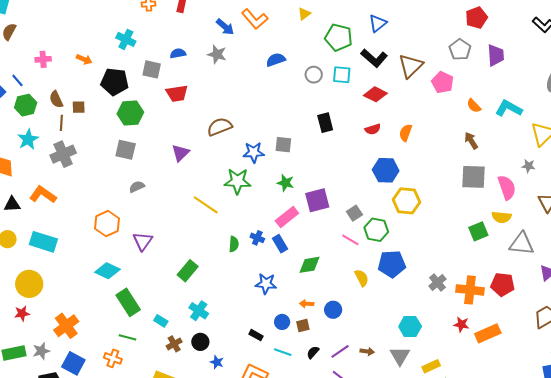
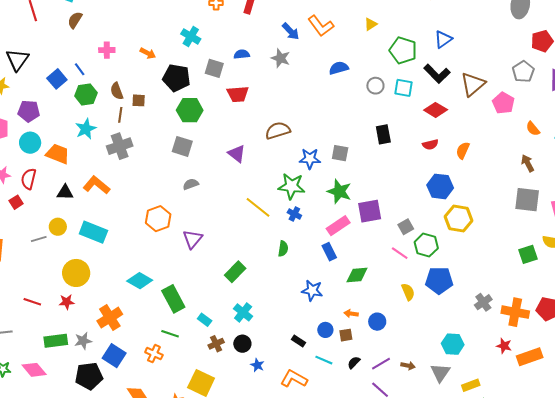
purple triangle: (180, 153) -> (237, 154), turned -42
green star: (286, 183) -> (339, 191), size x1.4
blue cross: (257, 238) -> (294, 214), moved
cyan diamond: (107, 271) -> (140, 281), moved

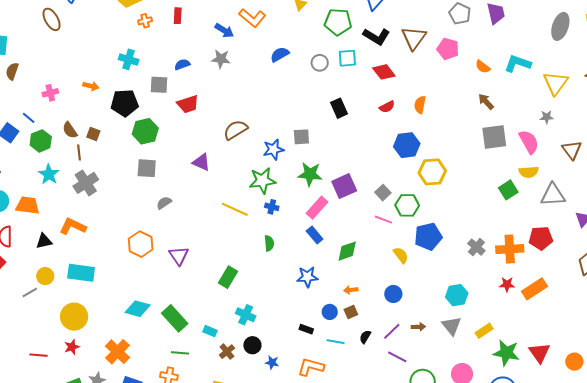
brown square: (139, 100) -> (93, 134), turned 32
red diamond: (436, 110) -> (384, 72), turned 35
blue circle: (377, 322) -> (393, 294), moved

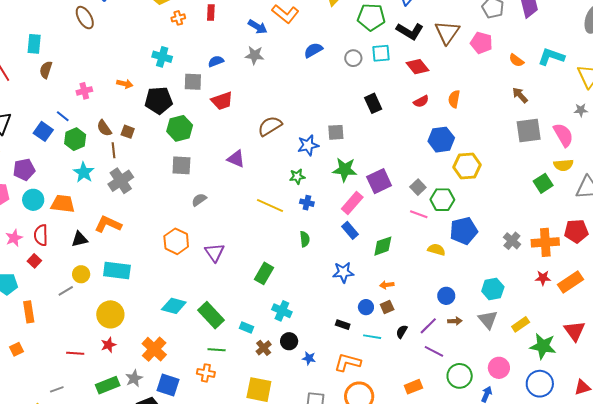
green star: (262, 181) -> (297, 177), size x0.6
yellow semicircle: (401, 255) -> (436, 250), turned -36
blue circle: (393, 294) -> (446, 296), moved
red triangle: (539, 353) -> (575, 331), moved

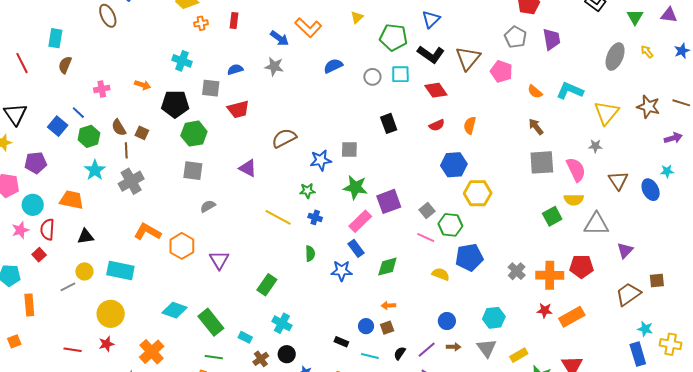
cyan circle: (33, 200) -> (33, 205), moved
orange L-shape: (108, 224) -> (147, 232), moved
blue star: (343, 272) -> (342, 271), moved

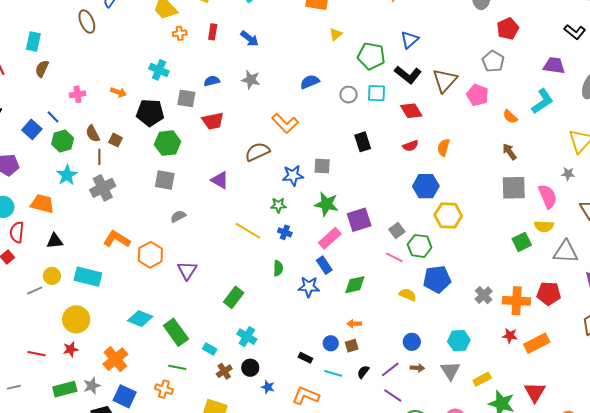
orange L-shape: (308, 28) -> (285, 123), moved
blue arrow: (279, 38) -> (250, 39), moved
purple trapezoid: (552, 39) -> (554, 65), moved, turned -75
cyan L-shape: (570, 91) -> (542, 101), moved, turned 120

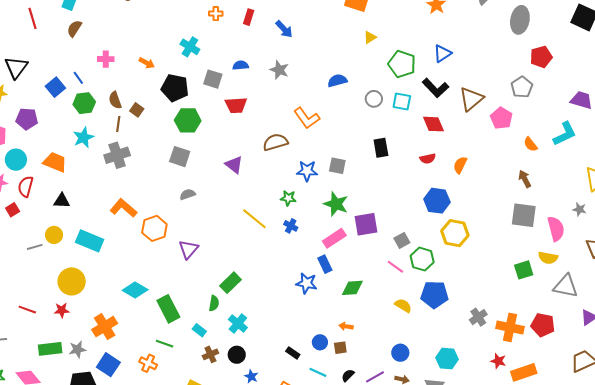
green semicircle: (278, 268) -> (214, 303), moved

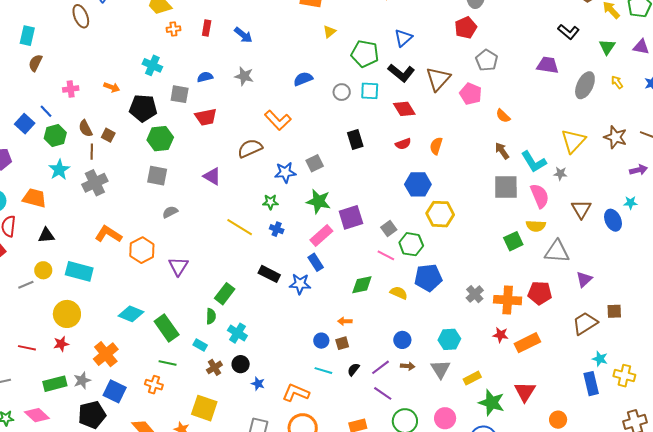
red pentagon: (541, 57) -> (466, 28), moved
cyan L-shape: (565, 134) -> (534, 162), moved, turned 92
gray square: (337, 166) -> (315, 163), turned -30
green diamond: (352, 288) -> (362, 285), moved
black rectangle: (293, 353) -> (269, 274), moved, size x1.5

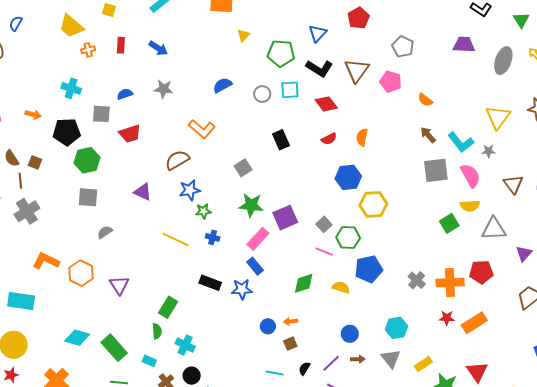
red pentagon: (466, 28) -> (358, 18), moved
blue star: (285, 172) -> (190, 190), moved
blue circle: (321, 341) -> (268, 326), moved

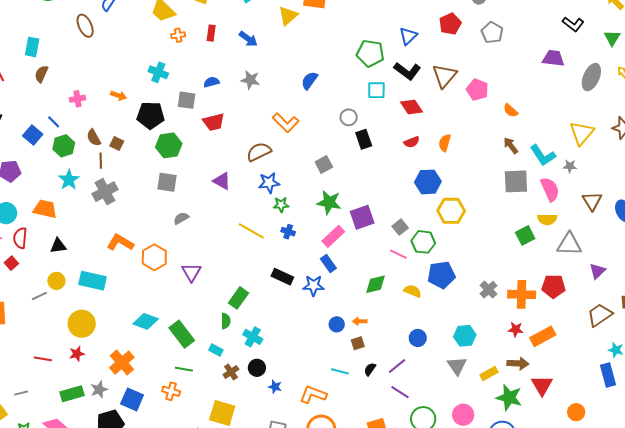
yellow triangle: (243, 35) -> (288, 16), moved, size x1.5
gray pentagon: (403, 47) -> (492, 33), moved
blue semicircle: (222, 85) -> (309, 81), turned -30
gray circle: (262, 94) -> (349, 117), moved
brown arrow: (358, 359) -> (518, 363), moved, size x1.5

